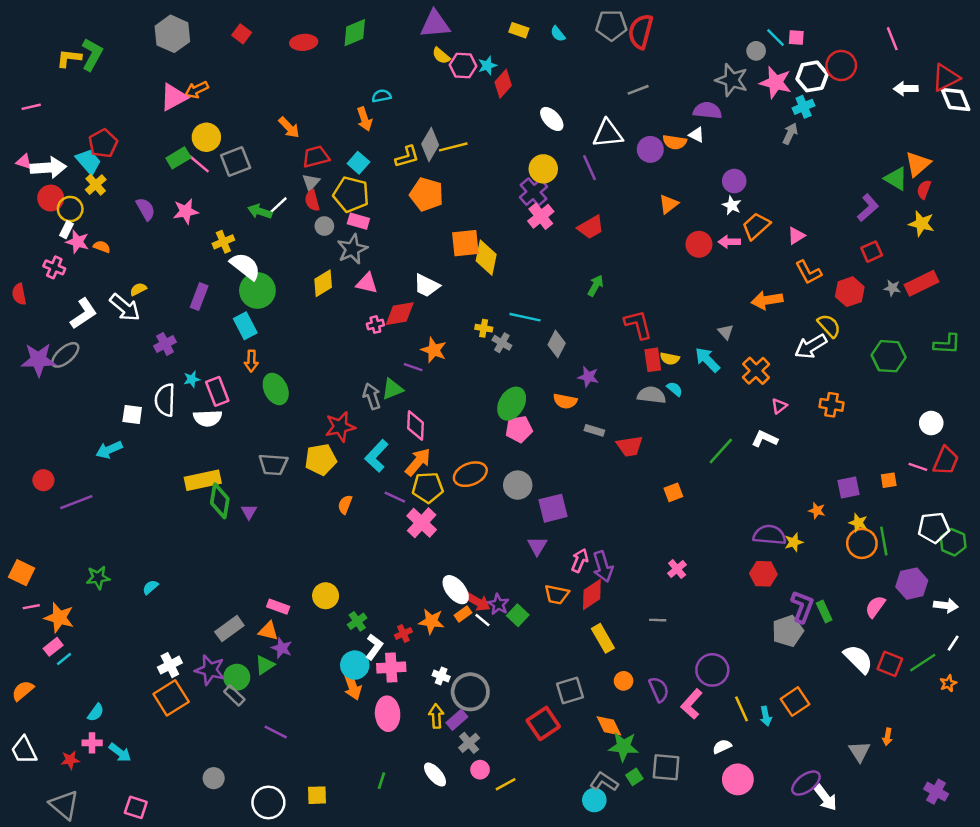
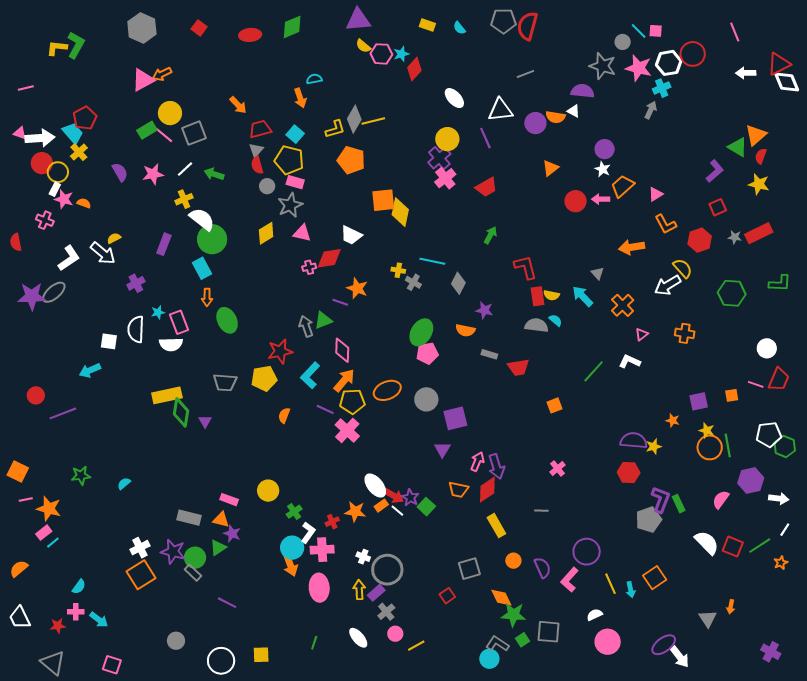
white line: (278, 205) -> (185, 169), moved
gray rectangle: (229, 629) -> (189, 518), turned 50
red square: (543, 723) -> (447, 596), size x0.6

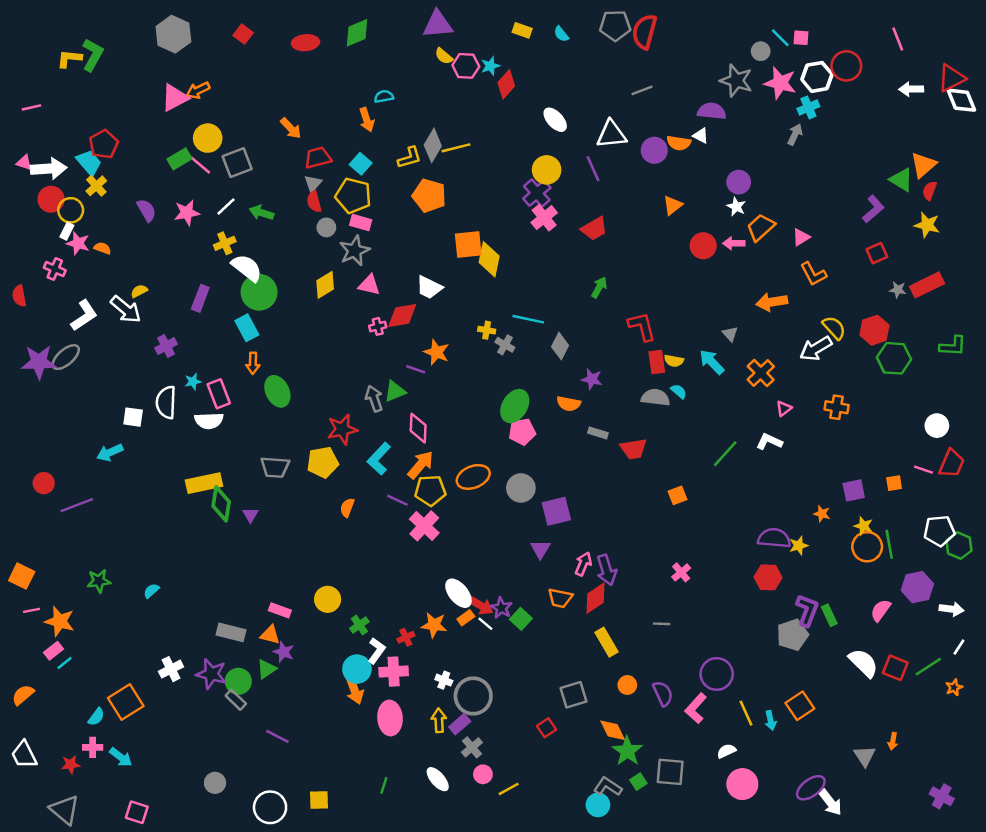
red hexagon: (700, 240) -> (874, 330), moved
orange square: (141, 575) -> (126, 702), moved
green star: (513, 615) -> (627, 751), turned 30

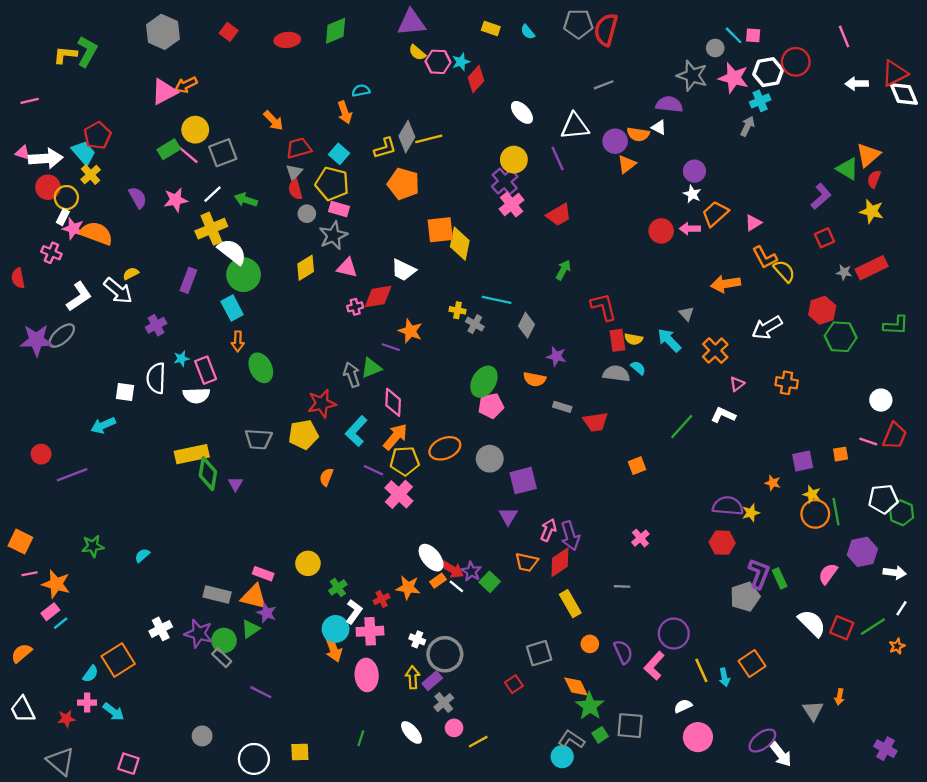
orange triangle: (673, 205) -> (627, 164), moved
yellow cross: (225, 243) -> (211, 229), size x1.5
orange semicircle: (102, 248) -> (96, 233), size x2.0
yellow semicircle: (834, 328) -> (784, 271), moved
orange triangle: (270, 635) -> (254, 597), size x1.4

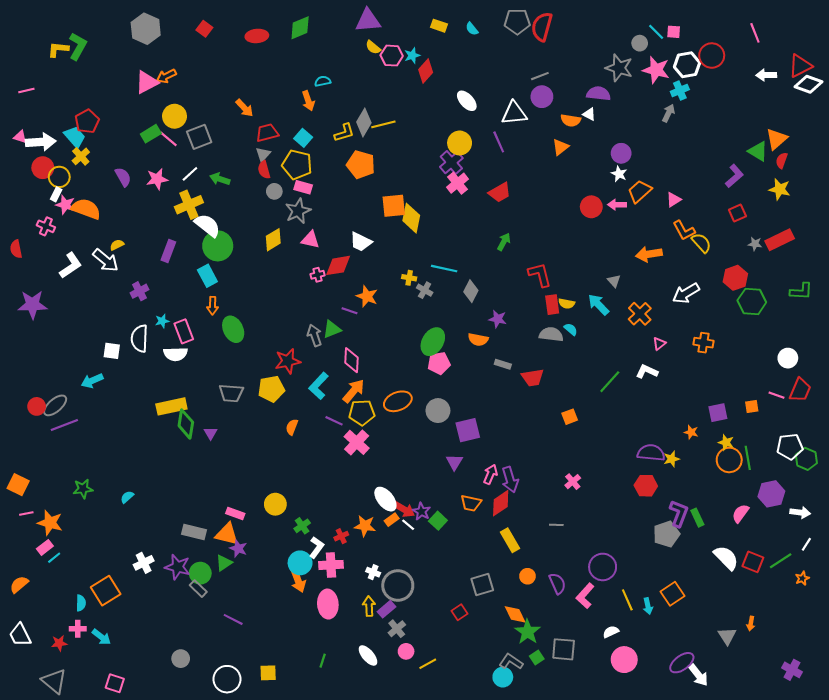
white diamond: (904, 94) -> (808, 84), turned -48
purple circle: (615, 141) -> (542, 97), moved
gray ellipse: (62, 336) -> (55, 405), moved
cyan semicircle: (91, 674) -> (81, 603), turned -35

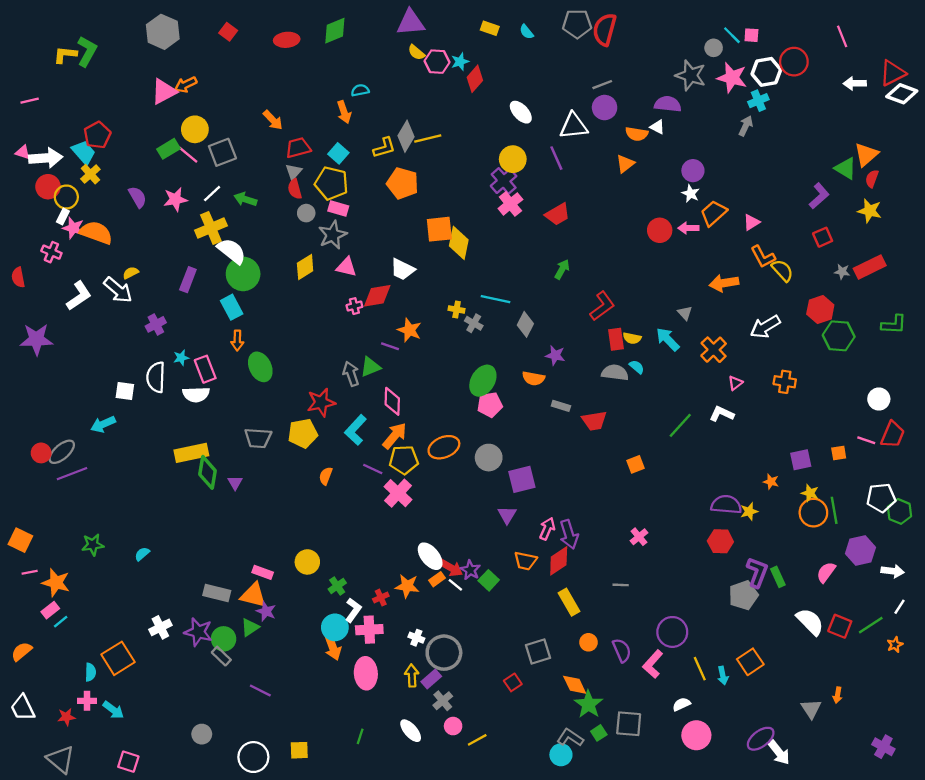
red L-shape: (540, 275) -> (602, 306), turned 68

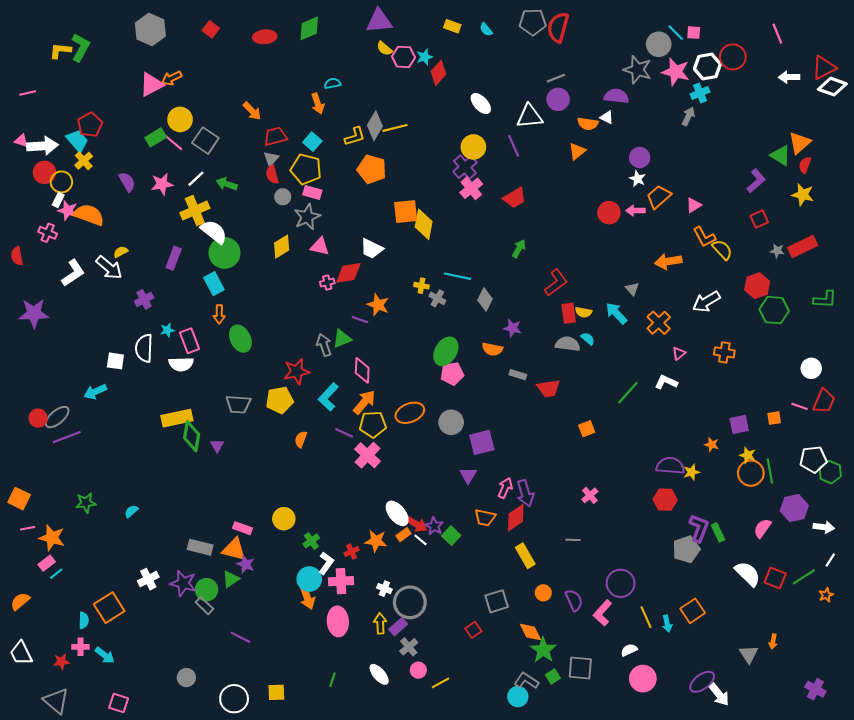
gray circle: (714, 48) -> (659, 44), size x1.5
gray square: (222, 152) -> (205, 141), turned -35

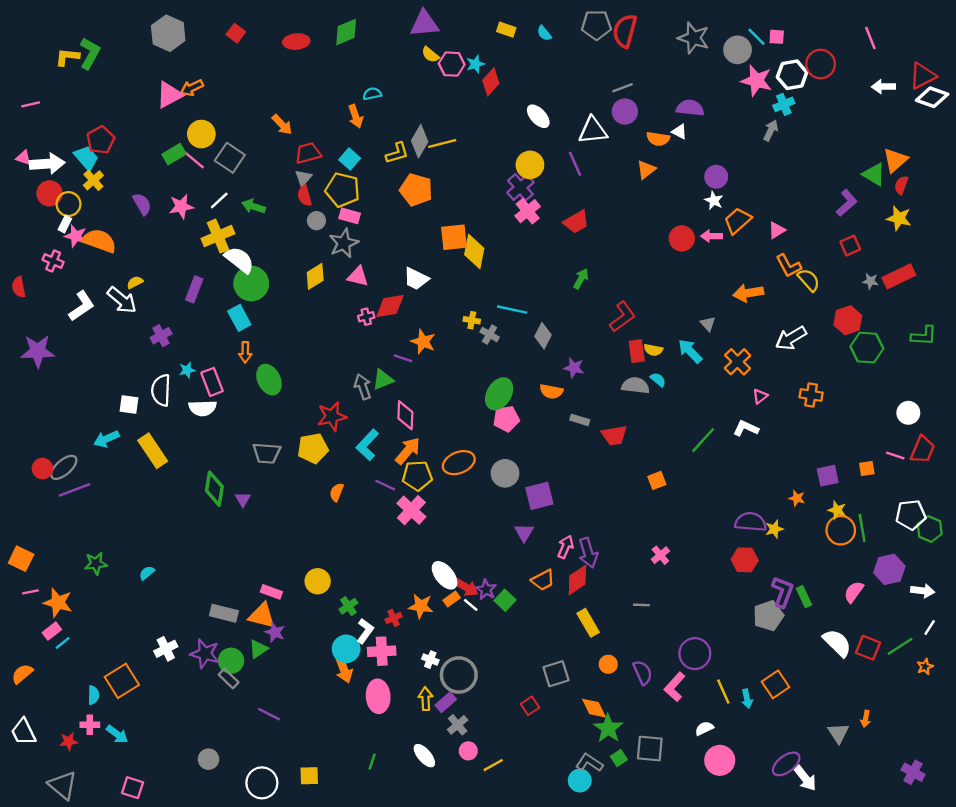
gray star: (638, 70) -> (694, 38), moved
yellow rectangle: (177, 418) -> (153, 451), moved, turned 68
orange trapezoid: (485, 518) -> (543, 580), turned -40

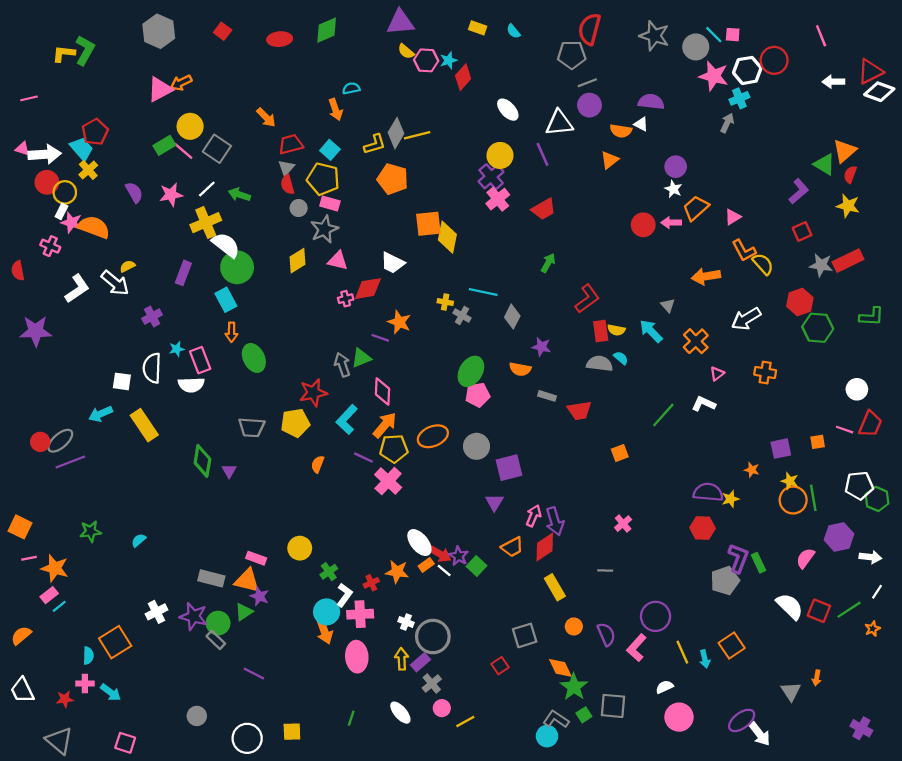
gray pentagon: (596, 25) -> (572, 55), moved
gray star: (870, 281) -> (821, 265), size x1.5

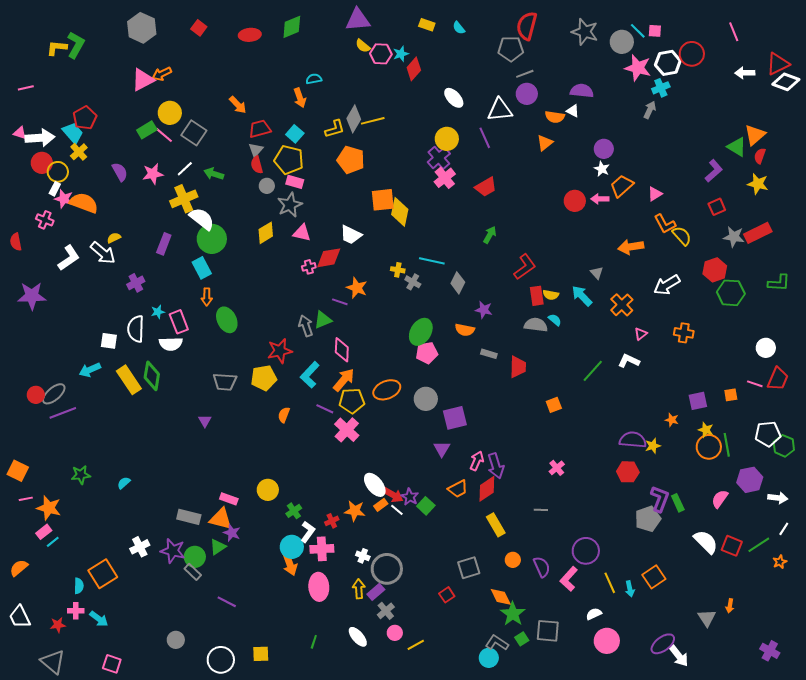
red trapezoid: (579, 411) -> (518, 367), turned -80
green diamond: (202, 461) -> (152, 376), moved

